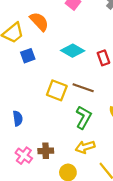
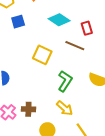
brown line: (83, 88) -> (75, 46), moved
yellow arrow: (85, 147) -> (65, 108), turned -126

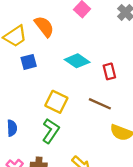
brown line: (75, 46) -> (100, 104), moved
green L-shape: (65, 81) -> (51, 131), moved

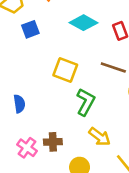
green L-shape: (51, 131) -> (86, 102), moved

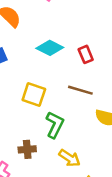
brown cross: (53, 142) -> (27, 149), moved

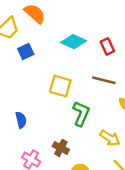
brown cross: (27, 149) -> (61, 148), moved, turned 35
yellow arrow: (70, 158) -> (110, 138), moved

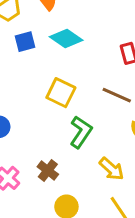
cyan diamond: (74, 42) -> (66, 38), moved

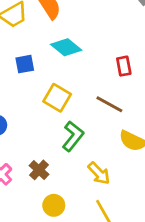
blue square: (25, 42) -> (25, 64), moved

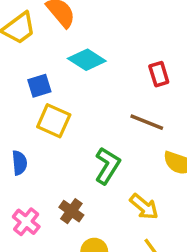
yellow square: (57, 98) -> (54, 121), moved

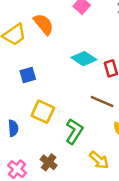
cyan diamond: (87, 60) -> (84, 59), moved
yellow square: (54, 121) -> (43, 112), moved

